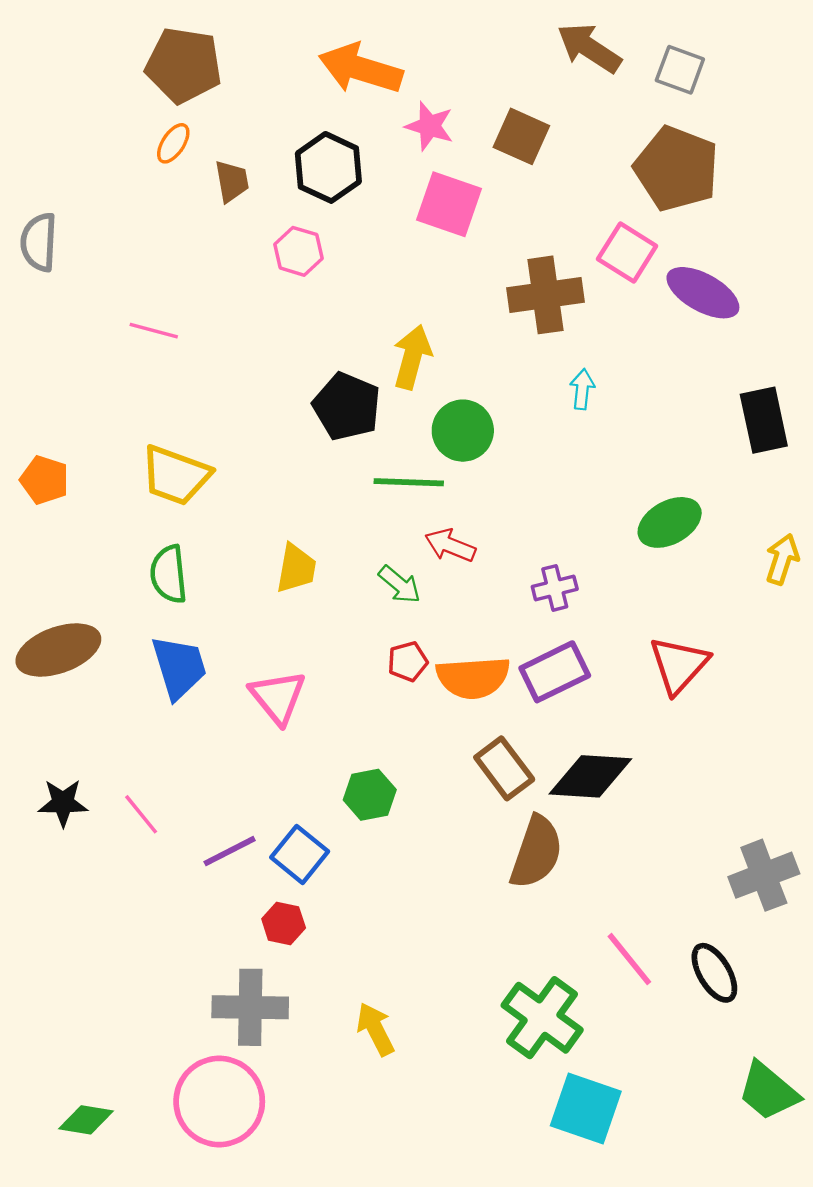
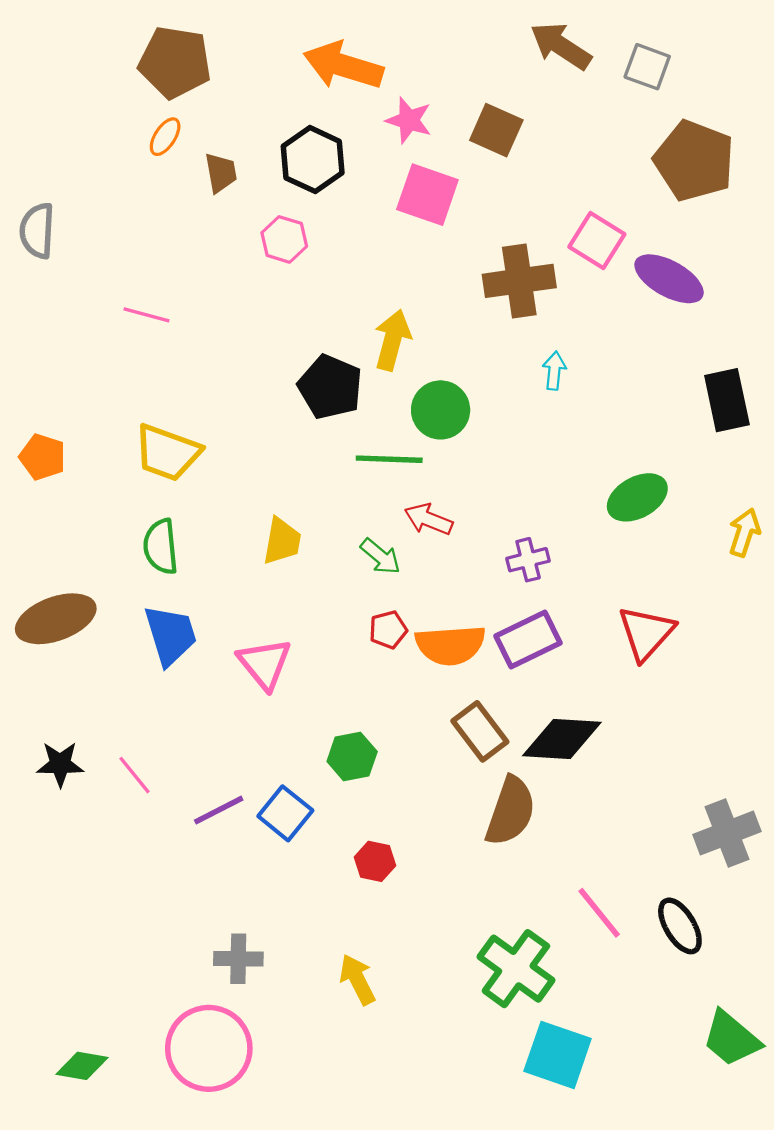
brown pentagon: (676, 169) -> (694, 161), moved
red hexagon: (284, 923) -> (375, 861), moved
gray cross: (250, 1007) -> (238, 959), size x0.7

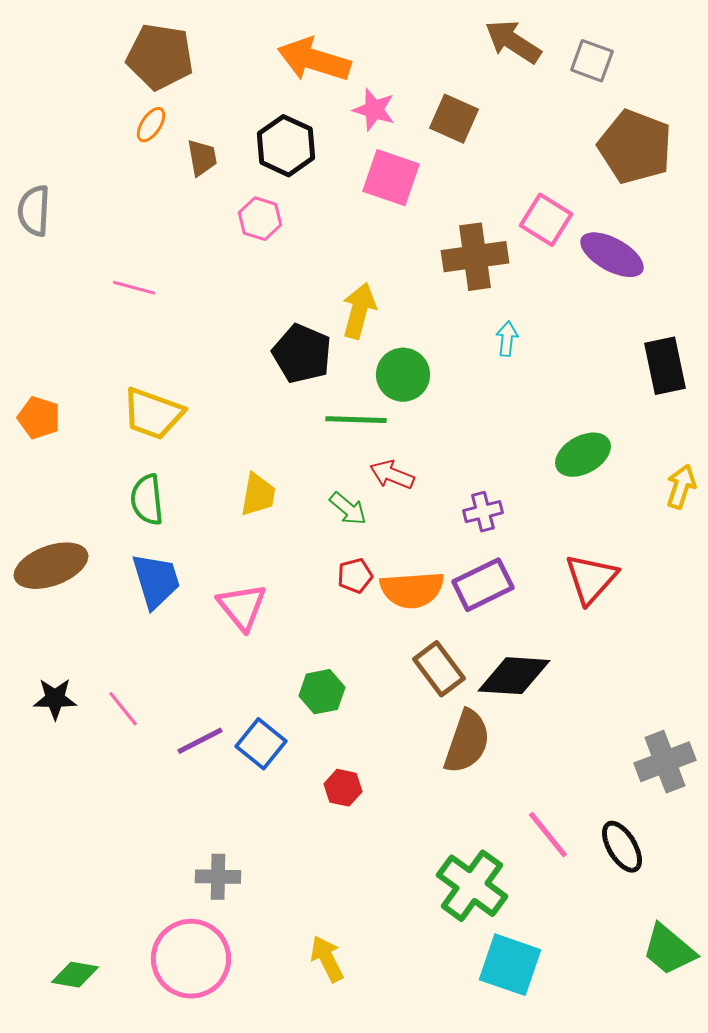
yellow arrow: (357, 980) -> (327, 959), moved

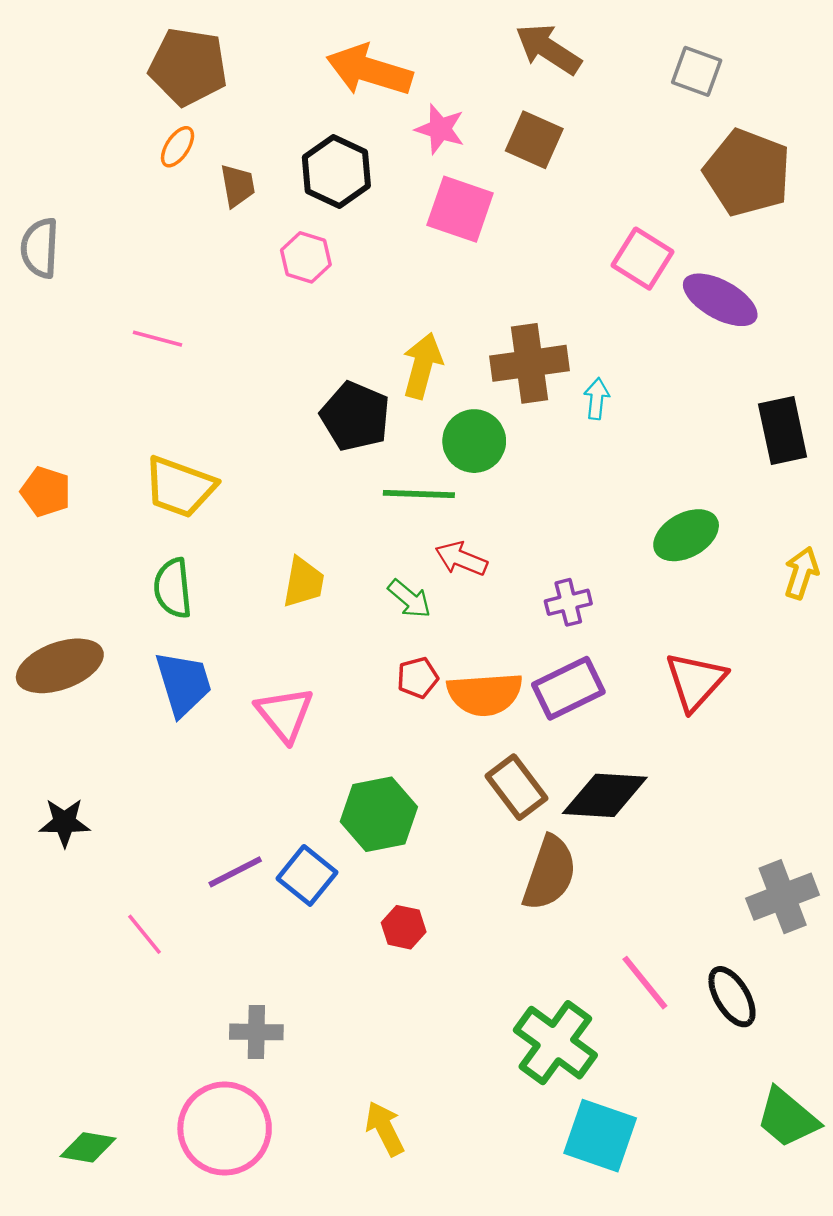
brown arrow: (513, 42) -> (548, 49), moved
brown cross: (475, 257) -> (529, 363), moved
green hexagon: (322, 692) -> (379, 814), size x1.4
pink line: (123, 709) -> (145, 934), moved

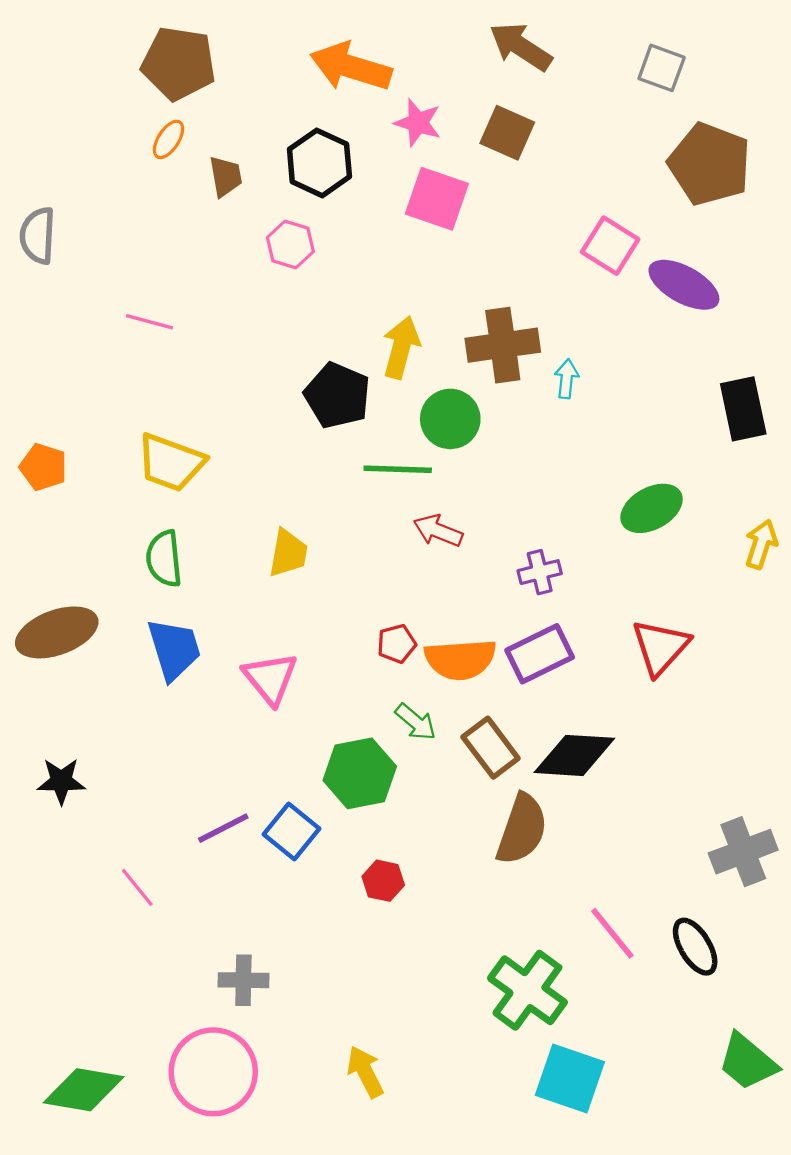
green arrow: (409, 599) -> (416, 722), moved
green diamond: (88, 1147) -> (84, 1090), size x1.5

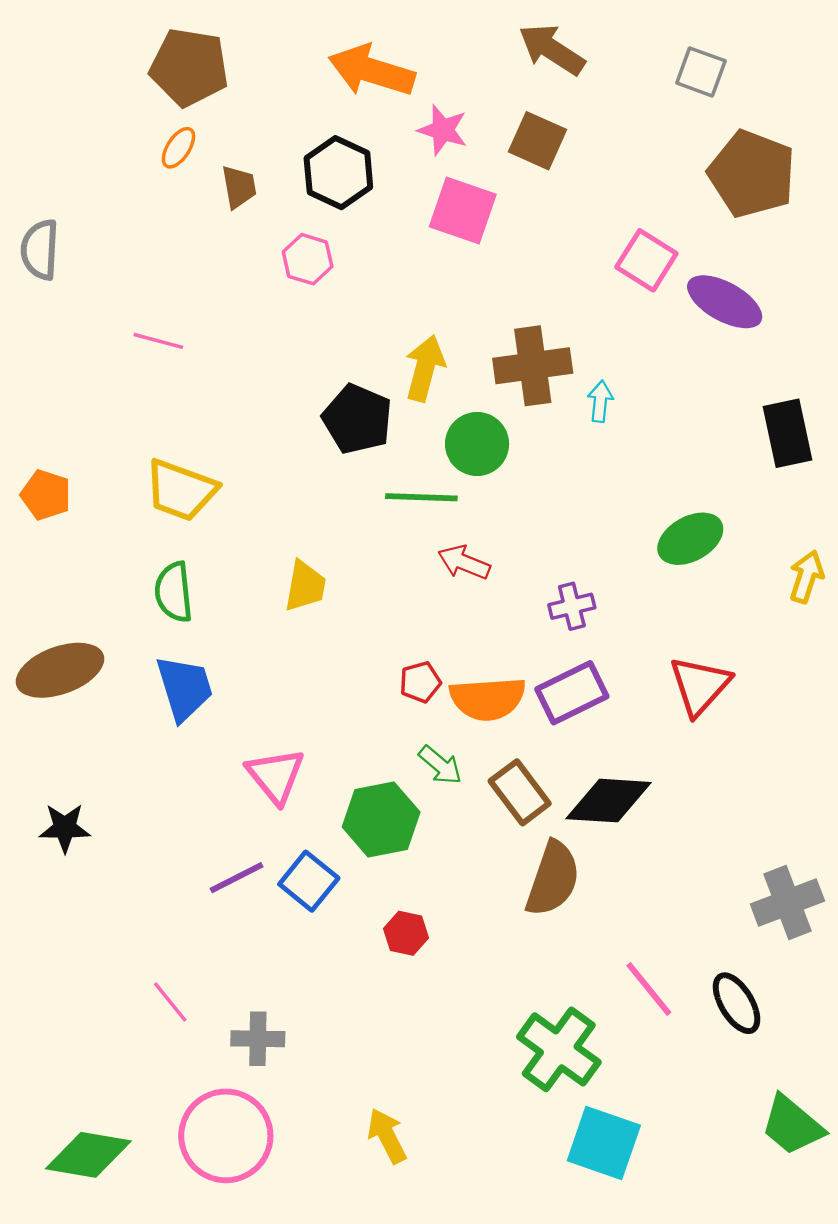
pink triangle: (270, 678) -> (276, 776), moved
pink line: (137, 887) -> (170, 1002), moved

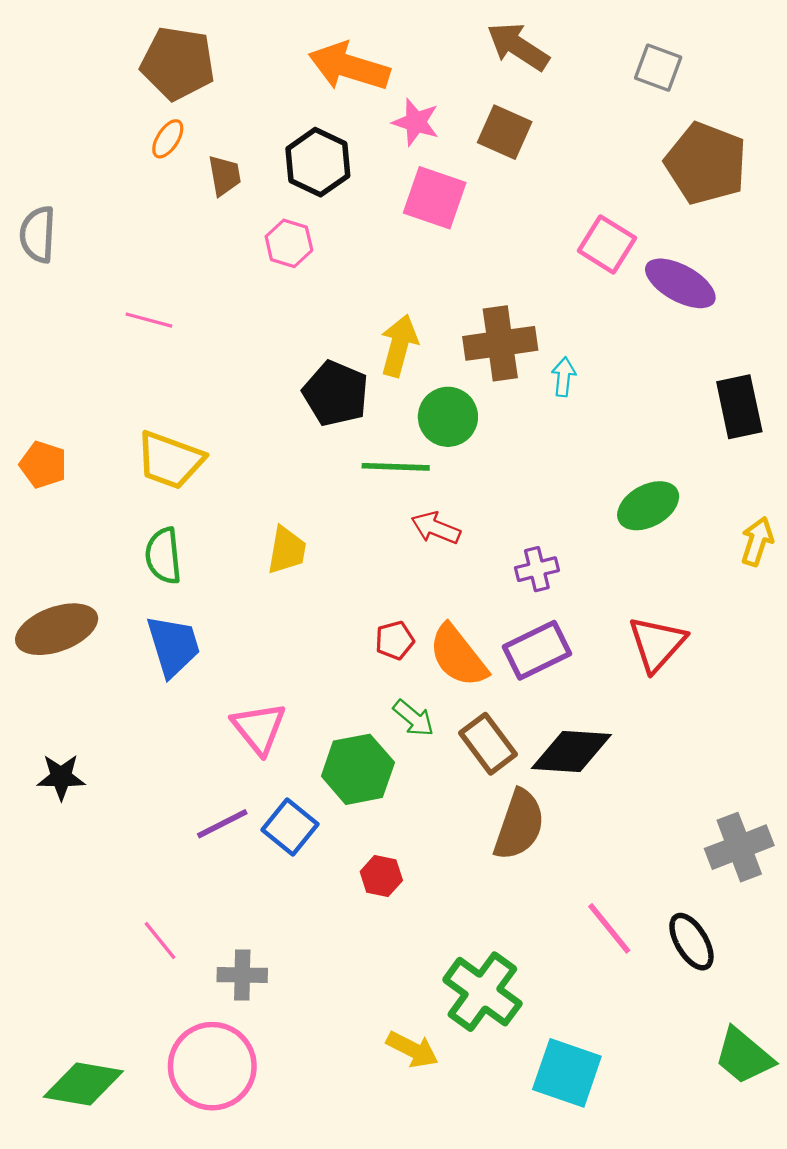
orange semicircle: (488, 699) -> (458, 656), turned 56
green cross: (559, 1049) -> (482, 992), moved
yellow arrow: (387, 1136) -> (412, 1049), moved, turned 144

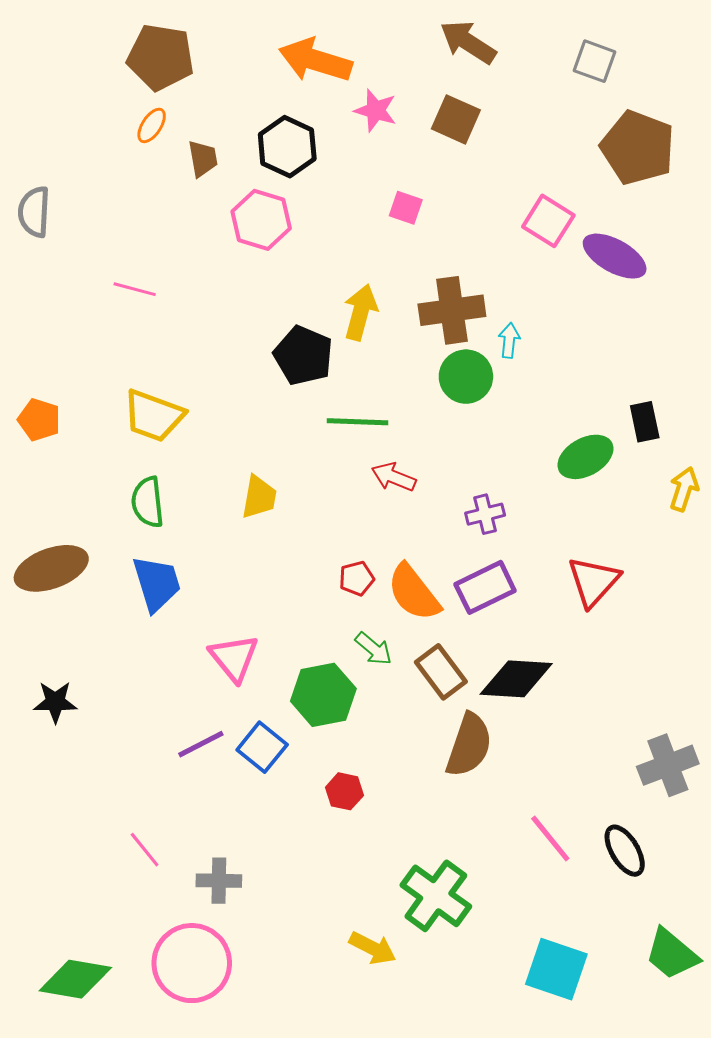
pink square: (435, 198) -> (406, 208), moved, size x0.6
pink hexagon: (289, 243) -> (261, 220), size x1.4
black rectangle: (739, 407) -> (645, 422), moved, size x0.7
green circle: (448, 417) -> (466, 377), moved
cyan square: (567, 1073) -> (556, 969), moved

